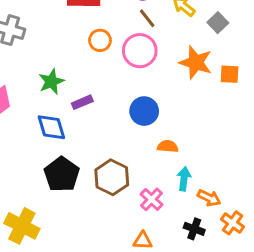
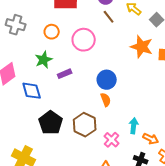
orange circle: (100, 40) -> (52, 32), moved
pink circle: (140, 51) -> (84, 40), moved
blue diamond: (51, 127) -> (32, 91), moved
orange semicircle: (168, 146) -> (106, 100), moved, turned 64

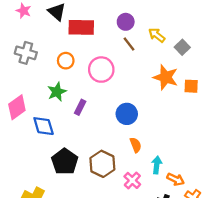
purple rectangle: (65, 74) -> (80, 107), turned -40
orange semicircle: (106, 100) -> (136, 145), moved

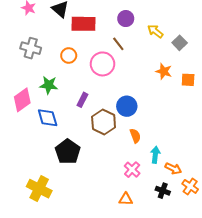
brown line: (129, 44) -> (118, 44), moved
orange star: (166, 77) -> (164, 71), size x0.7
green star: (57, 92) -> (49, 85), moved, turned 30
brown hexagon: (102, 164) -> (104, 122), moved

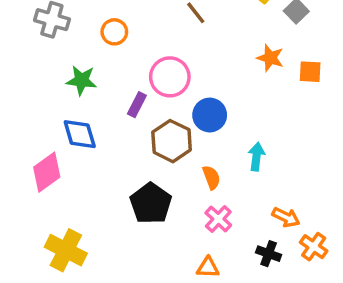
pink circle: (102, 64) -> (170, 77), moved
pink diamond: (22, 100) -> (47, 172), moved
orange semicircle: (135, 136) -> (211, 177), moved
black pentagon: (68, 152) -> (151, 203), moved
cyan arrow: (155, 155) -> (256, 157), moved

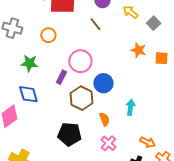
black pentagon: (151, 203) -> (69, 134), turned -30

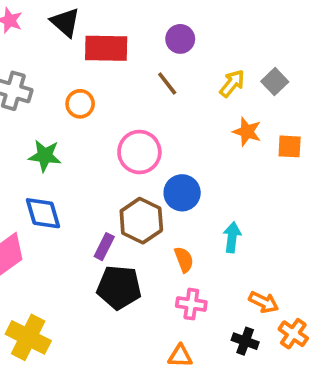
yellow arrow: (131, 12) -> (232, 83), moved, turned 91
purple rectangle: (61, 77) -> (104, 247), moved
pink cross: (108, 143) -> (191, 304), turned -35

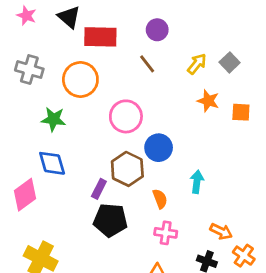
orange circle: (80, 104) -> (80, 79), size x1.6

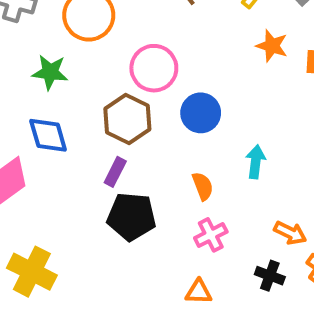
brown hexagon: (127, 169) -> (127, 119), moved
pink cross: (166, 233) -> (211, 235), turned -35

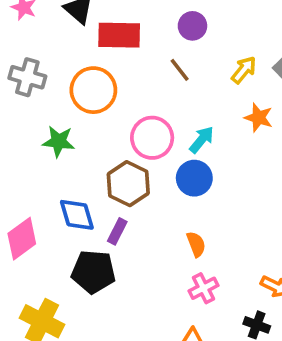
blue diamond: (48, 135) -> (77, 215), moved
cyan arrow: (256, 162) -> (202, 140), moved, turned 32
black pentagon: (131, 217) -> (93, 272), moved

